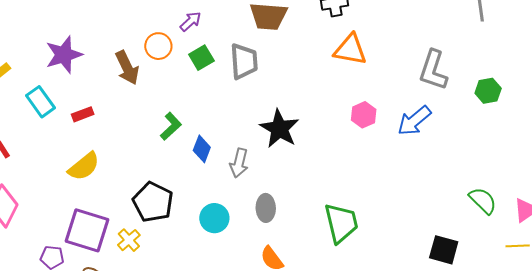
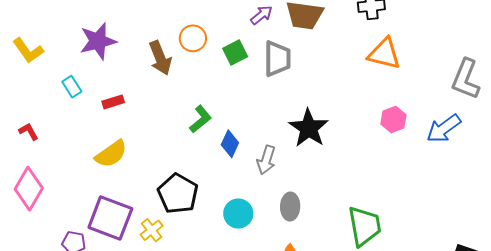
purple arrow: (191, 21) -> (261, 15), moved
cyan rectangle: (40, 102) -> (72, 87), size x0.7

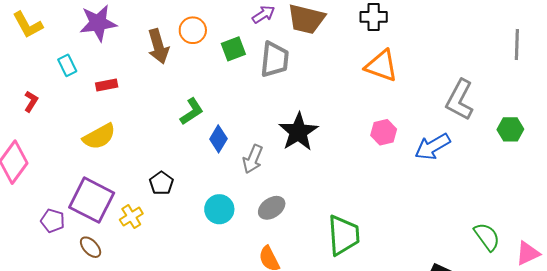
red L-shape: (29, 132) -> (31, 101), moved, turned 55
black pentagon: (178, 194) -> (161, 183), size x0.6
gray ellipse: (290, 207) -> (272, 208), turned 48

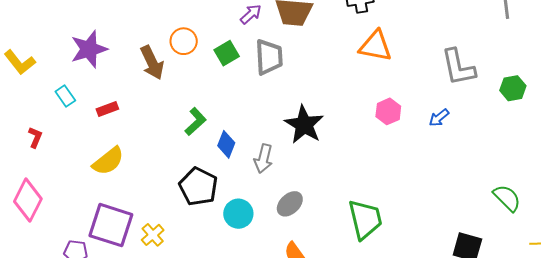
gray L-shape: (460, 100) -> (458, 67), turned -30
blue arrow: (433, 147) -> (439, 118), size x0.6
black pentagon: (161, 183) -> (198, 187), moved, size x1.6

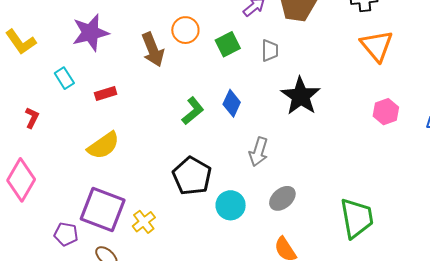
orange triangle: (375, 46) -> (377, 46), turned 36
gray trapezoid: (269, 57) -> (270, 51), size x0.6
black star: (304, 125) -> (301, 96), moved
blue diamond: (226, 144) -> (232, 103), moved

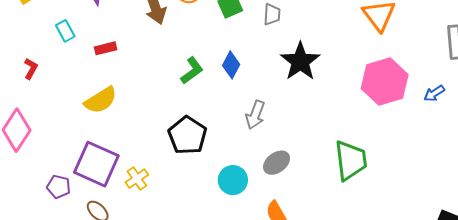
pink hexagon: (386, 112) -> (385, 82), size x1.8
cyan circle: (231, 205) -> (233, 180), moved
green trapezoid: (357, 218) -> (351, 160), moved

